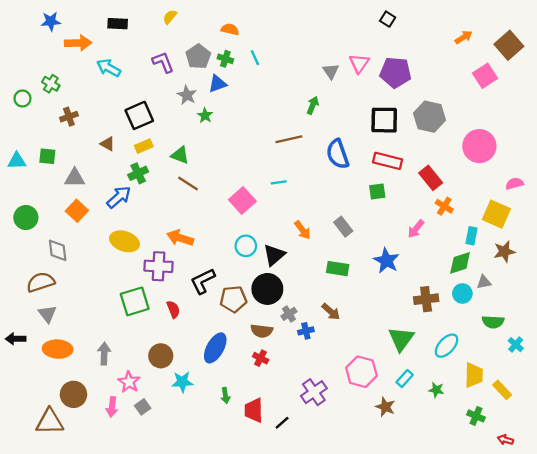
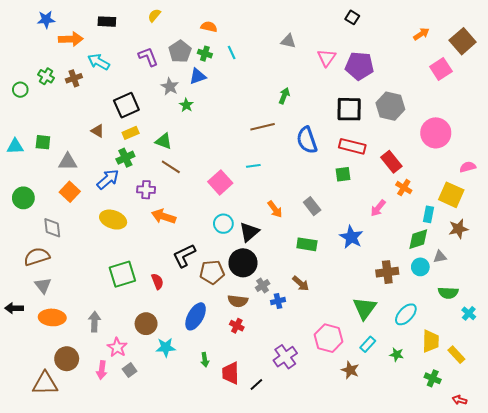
gray triangle: (331, 71) -> (288, 41), moved, turned -42
brown cross: (69, 117) -> (74, 78), moved
purple cross: (159, 266) -> (146, 190), moved, size x0.7

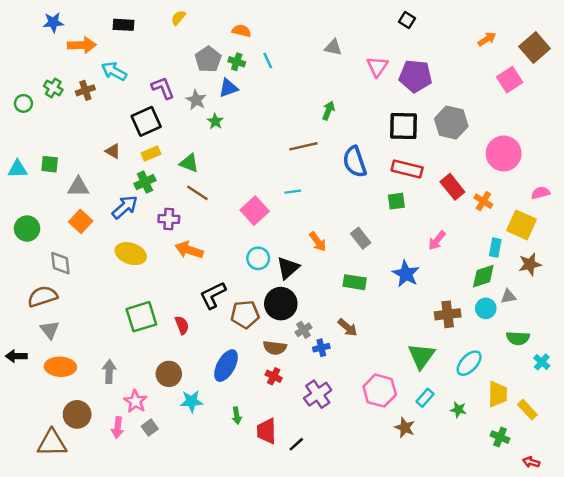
purple L-shape: (148, 57) -> (163, 88), moved
orange cross: (404, 188) -> (483, 201), moved
purple cross: (285, 357) -> (318, 394), moved

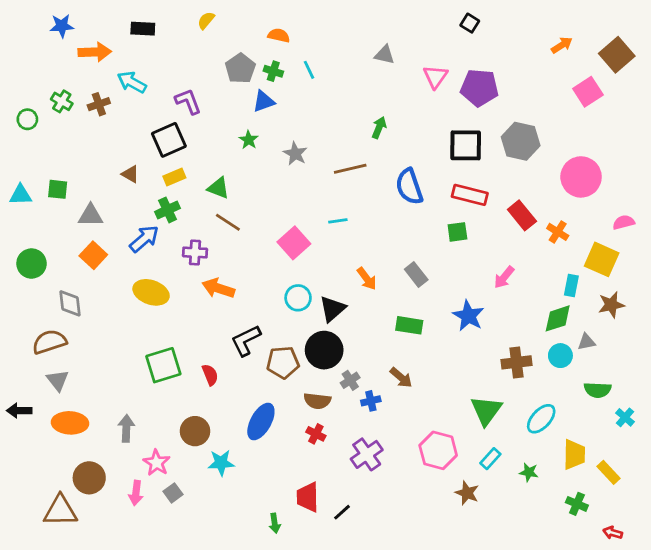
gray star: (196, 100) -> (295, 154), moved
green arrow: (237, 416) -> (275, 523), moved

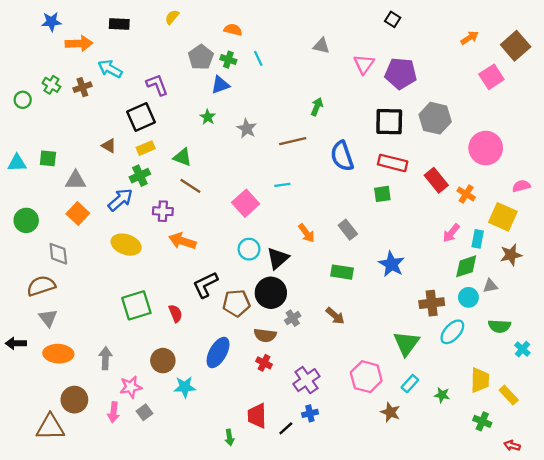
pink arrow: (504, 277) -> (451, 233), moved
blue cross: (371, 401) -> (310, 413), moved
cyan ellipse: (541, 419) -> (452, 332), moved
pink star: (157, 463) -> (131, 387), turned 30

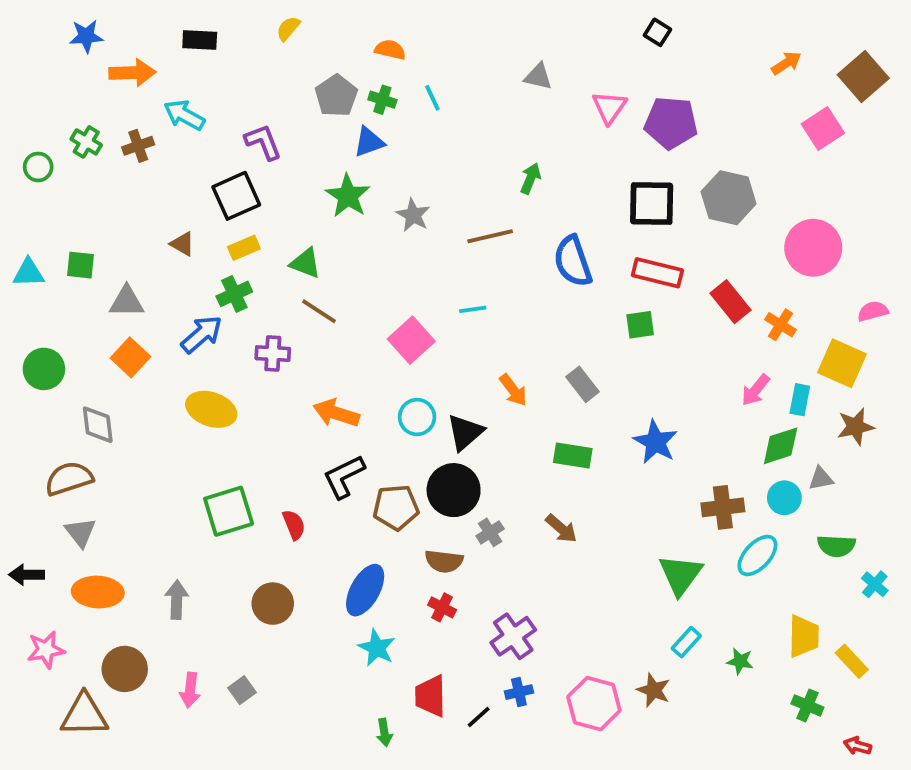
green star: (208, 117) -> (348, 196), size x1.6
orange arrow: (182, 241) -> (336, 413), moved
pink hexagon: (366, 377) -> (594, 704), moved
pink star: (131, 387) -> (46, 650), moved
cyan star: (185, 387) -> (377, 648), moved, turned 30

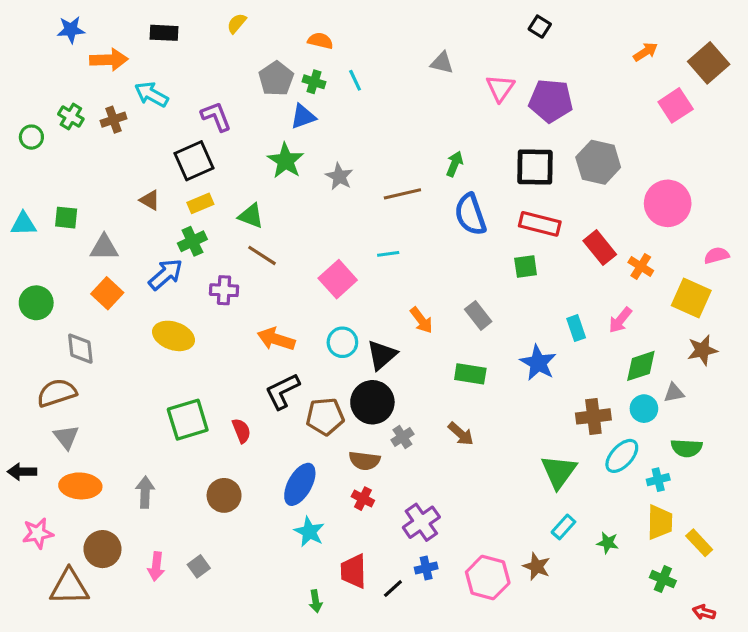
green arrow: (531, 179) -> (455, 164), moved
cyan rectangle: (800, 400) -> (576, 328), moved, turned -30
cyan cross: (875, 584) -> (658, 480), moved, turned 35

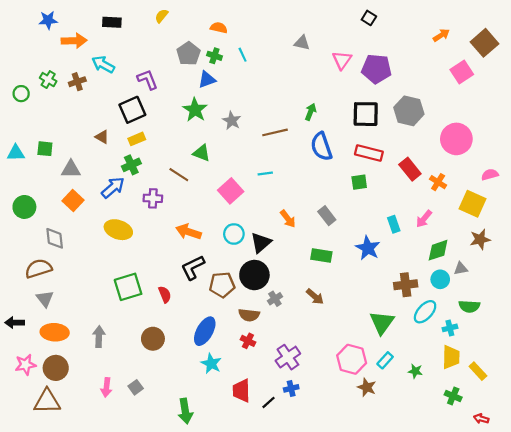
green triangle: (251, 216) -> (202, 153), moved
brown circle: (102, 549) -> (56, 368), moved
pink hexagon: (488, 577) -> (352, 359), moved
green arrow: (316, 601) -> (185, 411), moved, size x1.6

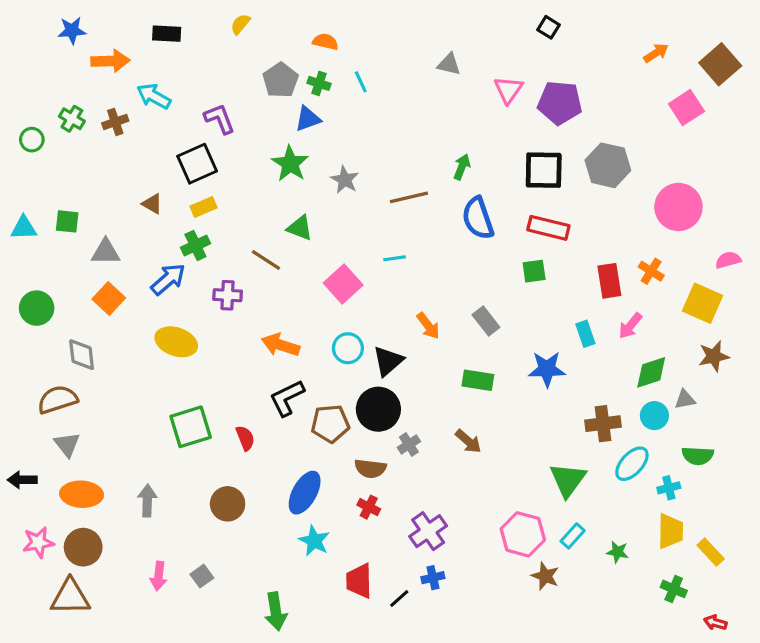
red rectangle: (410, 169) -> (609, 281), moved, turned 30
blue star: (368, 248) -> (547, 369), turned -30

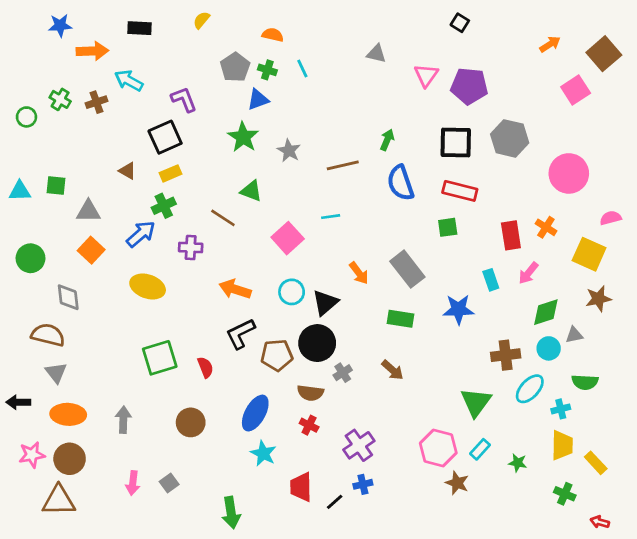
gray rectangle: (486, 321) -> (407, 269), size x1.5
brown semicircle: (57, 400) -> (48, 335), turned 32

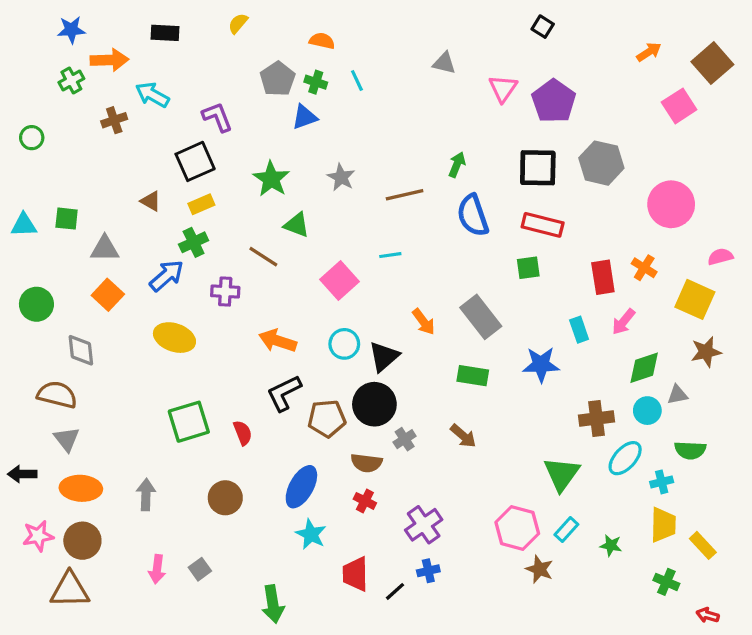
purple pentagon: (469, 86) -> (554, 101), turned 30
green cross: (60, 99) -> (71, 81), moved, turned 30
green star: (243, 137) -> (271, 179), moved

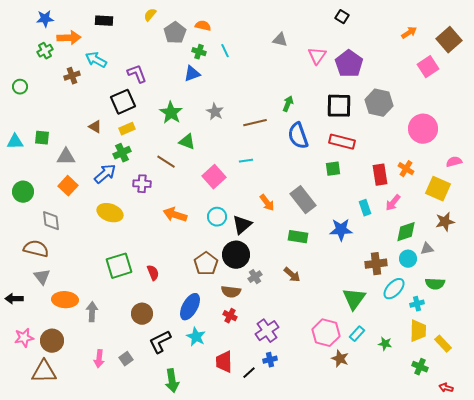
gray pentagon: (278, 79) -> (175, 33), moved
black L-shape: (284, 393) -> (160, 342), moved
brown pentagon: (327, 418) -> (206, 264), turned -30
orange ellipse: (81, 488) -> (65, 300), moved

